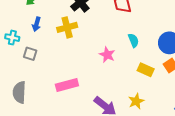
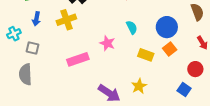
cyan cross: (12, 38) -> (14, 34), turned -32
pink rectangle: (67, 85) -> (78, 59), moved
gray semicircle: (19, 92) -> (25, 74), moved

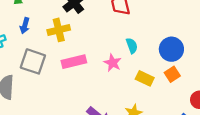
pink star: (107, 43) -> (113, 63), moved
gray square: (32, 48) -> (33, 61), moved, size x1.6
pink rectangle: (78, 59) -> (74, 62), moved

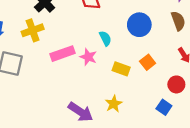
blue circle: (171, 49) -> (139, 25), moved
pink rectangle: (74, 62) -> (62, 54), moved

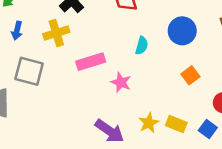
cyan semicircle: (105, 38) -> (142, 46), turned 40
pink star: (88, 57) -> (121, 82), moved
yellow rectangle: (121, 69) -> (176, 124), moved

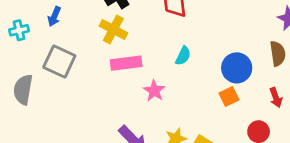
blue circle: (182, 31) -> (237, 68), moved
yellow cross: (56, 33) -> (113, 29), moved, turned 35

